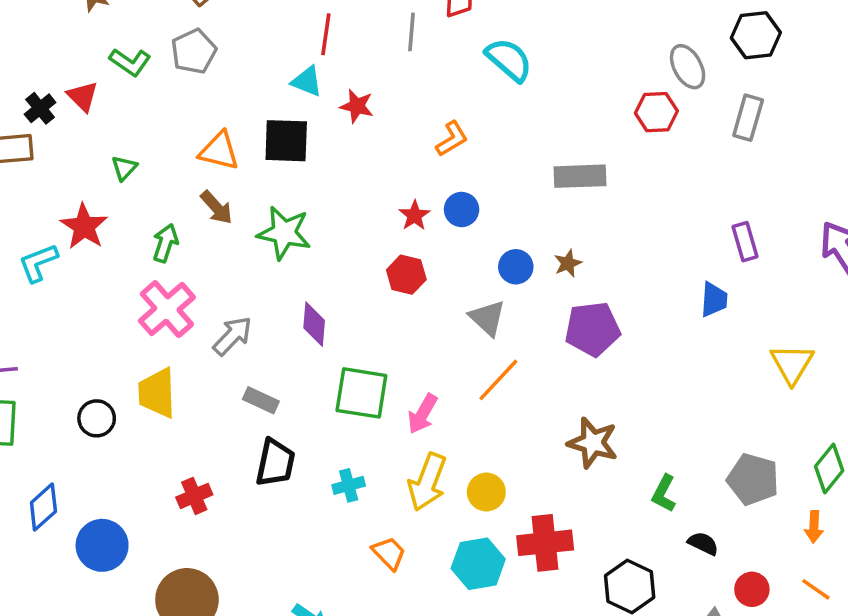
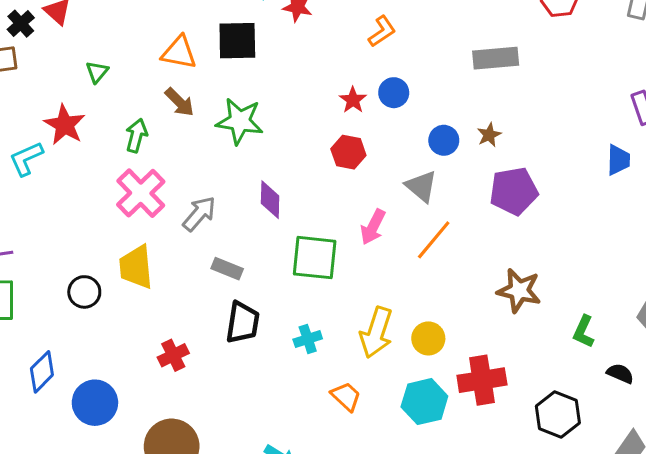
pink arrow: (423, 414) -> (373, 227), moved

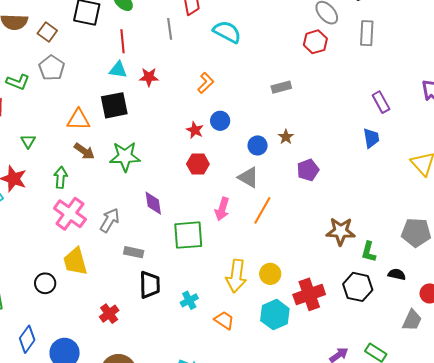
gray rectangle: (496, 58) -> (281, 87), size x0.7
purple pentagon: (514, 191) -> (308, 170), size x0.7
brown star: (519, 291) -> (341, 231), moved
cyan cross: (308, 339) -> (189, 300), moved
black hexagon: (558, 415) -> (358, 287), moved

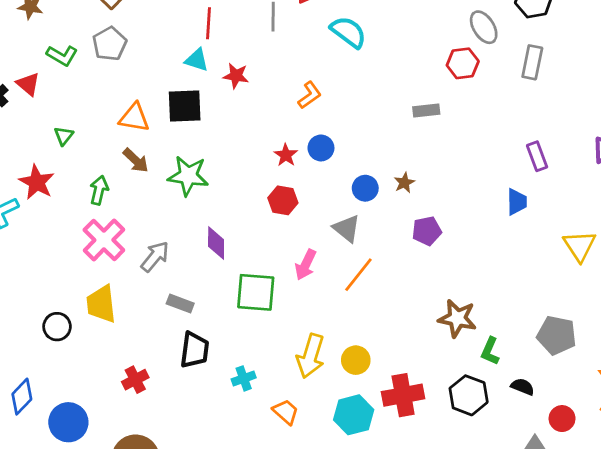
gray rectangle: (281, 87) -> (426, 110), moved

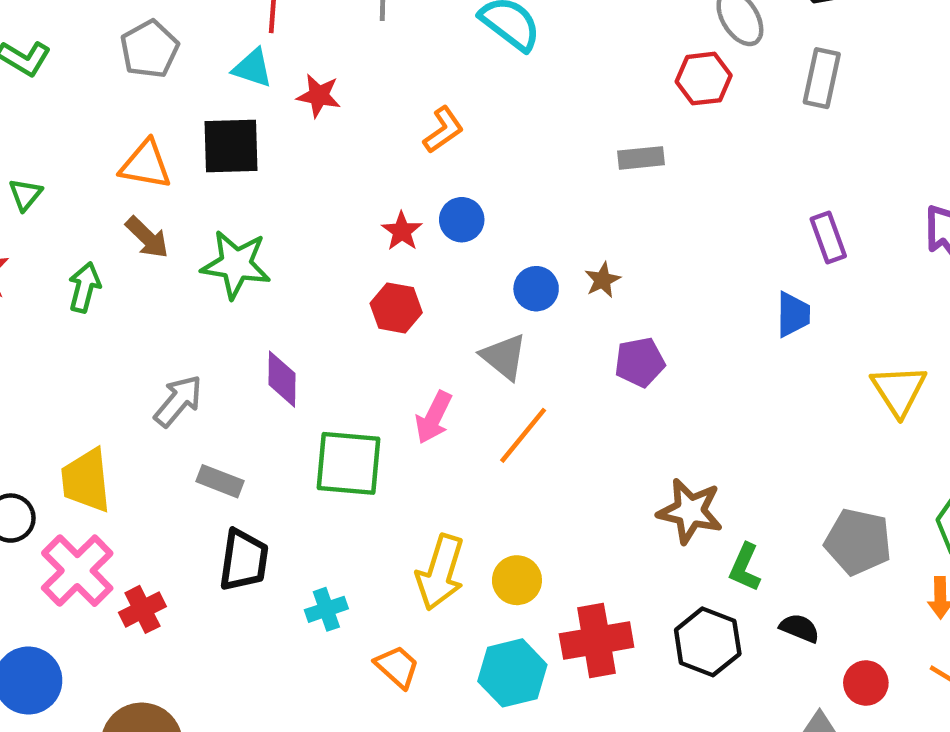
gray pentagon: (110, 44) -> (150, 49), moved
pink cross: (104, 240) -> (77, 571), moved

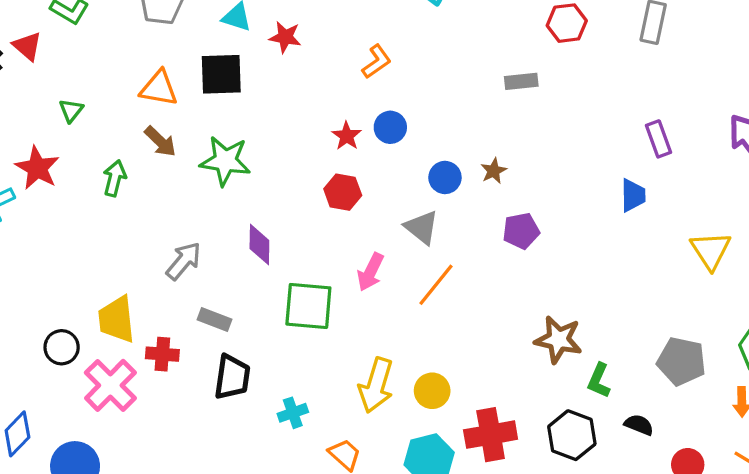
red cross: (142, 609) -> (162, 354), moved, turned 32

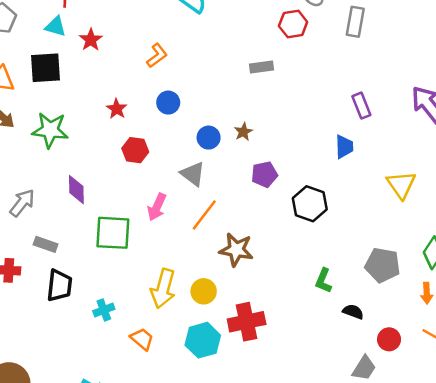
red star: (285, 37) -> (91, 40), turned 30
red star: (347, 136) -> (117, 109), moved
brown star: (558, 340) -> (236, 250), moved
black hexagon: (572, 435) -> (310, 204), moved

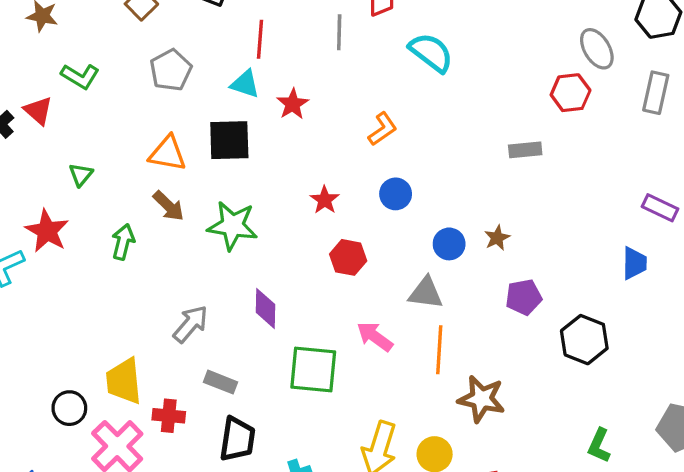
purple rectangle: (361, 106) -> (660, 208), turned -45
gray triangle: (193, 174) -> (426, 293), turned -32
pink arrow: (157, 207) -> (375, 337), turned 100
orange line: (204, 215) -> (439, 350), turned -36

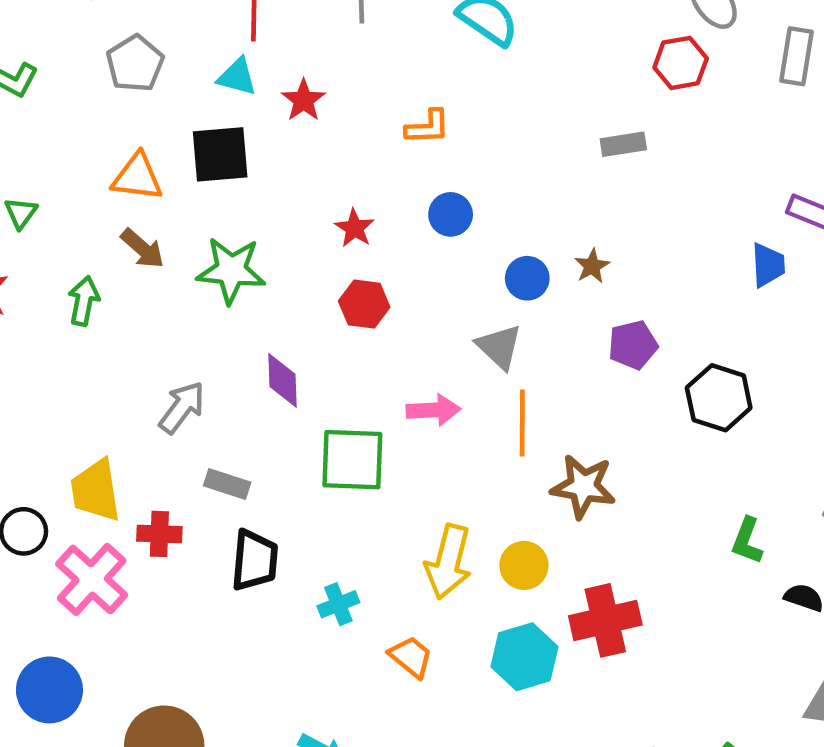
orange L-shape: (383, 129) -> (428, 127), turned 36
red hexagon: (348, 257) -> (364, 304), moved
blue trapezoid: (634, 263) -> (768, 265), moved
gray triangle: (426, 293) -> (499, 347), turned 39
pink arrow: (375, 337) -> (433, 410), turned 144

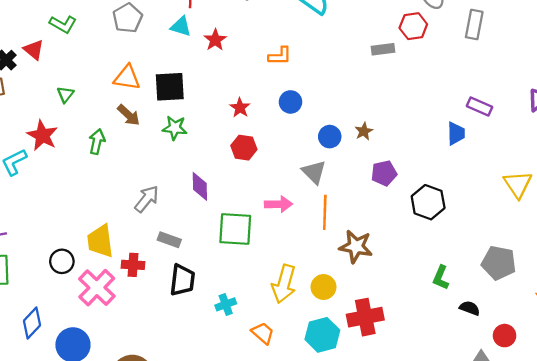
gray rectangle: (623, 144) -> (383, 49), moved
black square: (220, 154) -> (170, 87), moved
green star: (231, 270) -> (175, 128), size x0.7

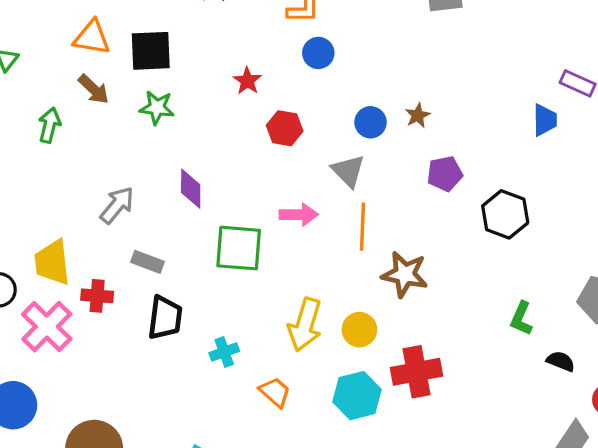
blue circle: (290, 102) -> (318, 53), moved
red hexagon: (244, 148) -> (285, 128), moved

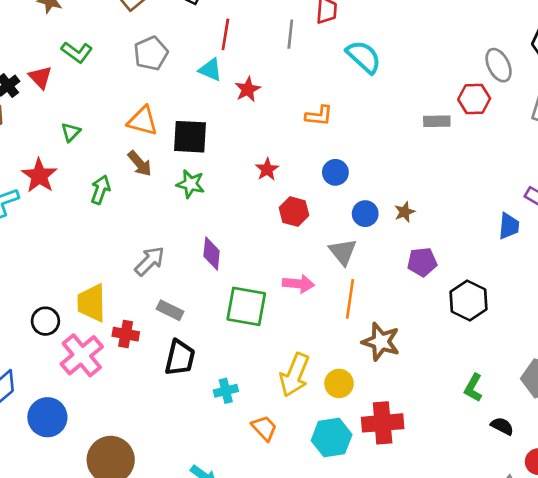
blue circle: (318, 53) -> (335, 172), moved

